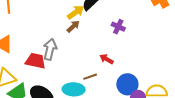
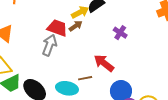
red arrow: (106, 59) -> (104, 63), size x1.5
red trapezoid: (35, 61) -> (57, 28), moved

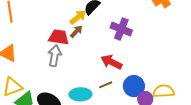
purple cross: (120, 33) -> (121, 29), size x1.5
brown line: (85, 78) -> (106, 85), moved

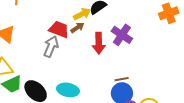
red arrow: (111, 62) -> (99, 43), moved, turned -130
brown line: (106, 85) -> (122, 79), moved

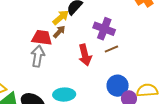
red arrow: (99, 43) -> (85, 55), moved
brown line: (122, 79) -> (111, 49), moved

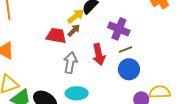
gray arrow: (38, 56) -> (70, 63), moved
blue circle: (118, 86) -> (129, 69), moved

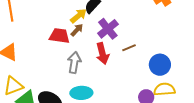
purple cross: (119, 29) -> (108, 29), moved, turned 30
blue circle: (129, 69) -> (160, 65), moved

